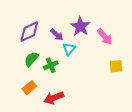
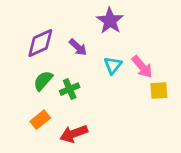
purple star: (80, 26) -> (110, 21), moved
pink arrow: (105, 37) -> (142, 67), moved
cyan triangle: (69, 49) -> (113, 65), moved

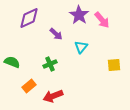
purple diamond: (40, 43) -> (29, 18), moved
pink arrow: (142, 67) -> (102, 20), moved
green semicircle: (43, 81) -> (12, 62), moved, turned 70

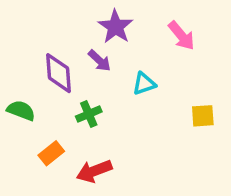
purple star: (79, 15) -> (116, 27), moved
purple diamond: (29, 18) -> (58, 73), moved, turned -70
cyan triangle: (81, 47) -> (144, 84), turned 32

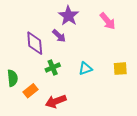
cyan triangle: (144, 84) -> (85, 69), moved
green semicircle: (21, 110) -> (13, 78), moved, turned 63

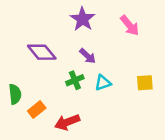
purple arrow: (59, 36) -> (88, 56), moved
purple diamond: (35, 43) -> (42, 52), turned -35
green cross: (53, 68) -> (75, 80), moved

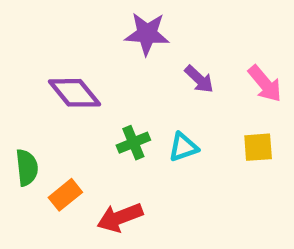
purple star: (82, 19) -> (147, 34), turned -30
pink arrow: (130, 25) -> (265, 84), moved
purple arrow: (88, 56) -> (199, 79), moved

